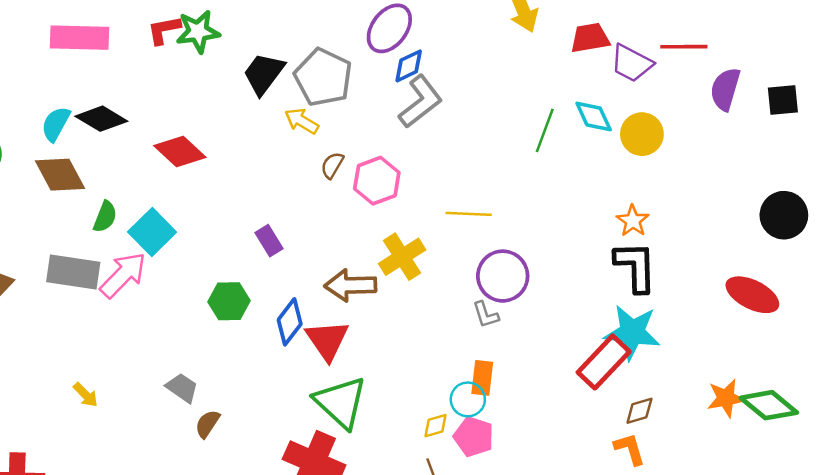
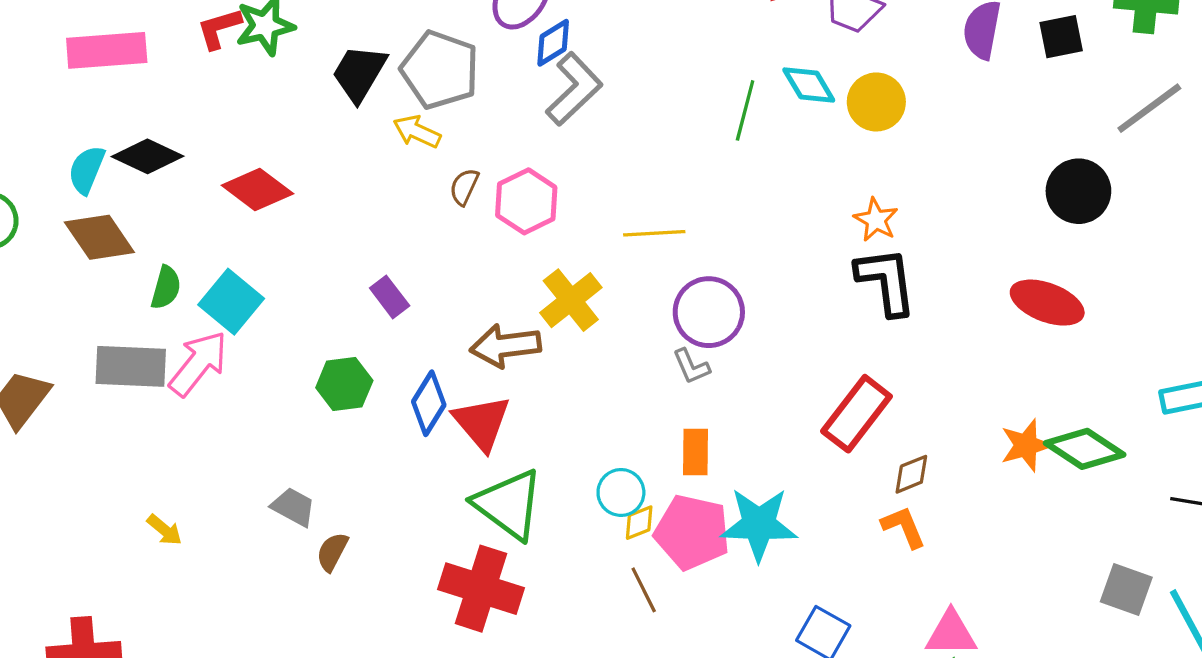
cyan star: (632, 332) -> (759, 524), moved
cyan circle: (468, 399) -> (621, 492), moved
pink pentagon: (474, 437) -> (692, 532), size x1.4

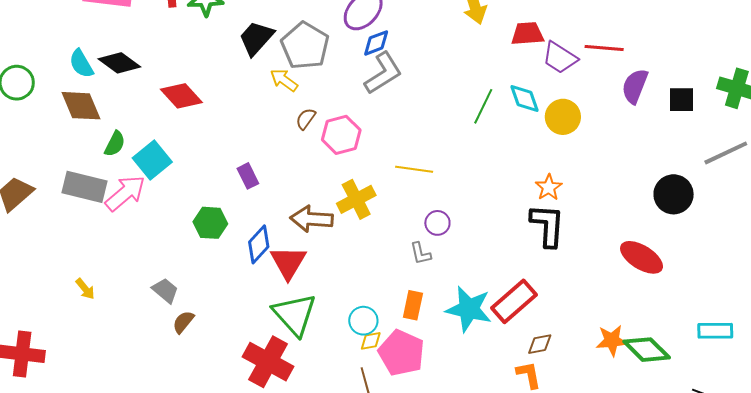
cyan semicircle: (87, 170) -> (81, 64), turned -64
purple circle: (709, 312) -> (437, 223), size x0.6
cyan star: (759, 524) -> (469, 309), moved

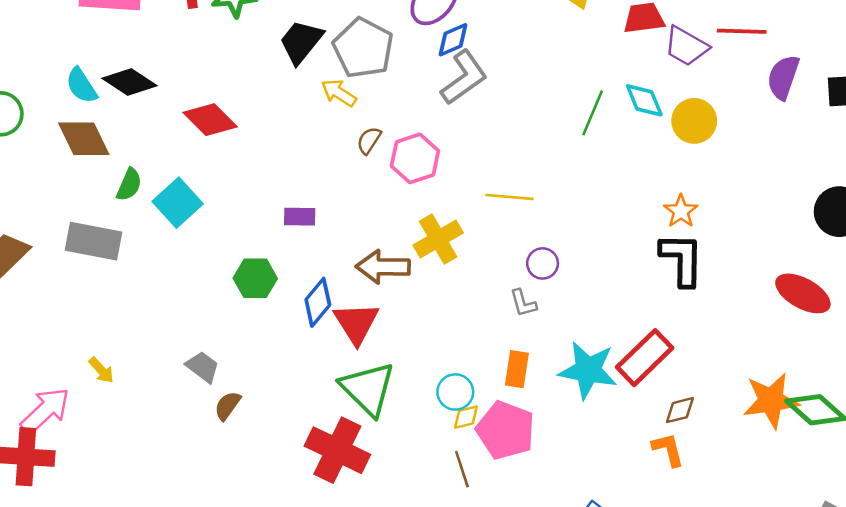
purple rectangle: (248, 176) -> (300, 217), turned -60
pink arrow: (125, 193) -> (45, 411), moved
orange star: (612, 340) -> (771, 401), size x1.4

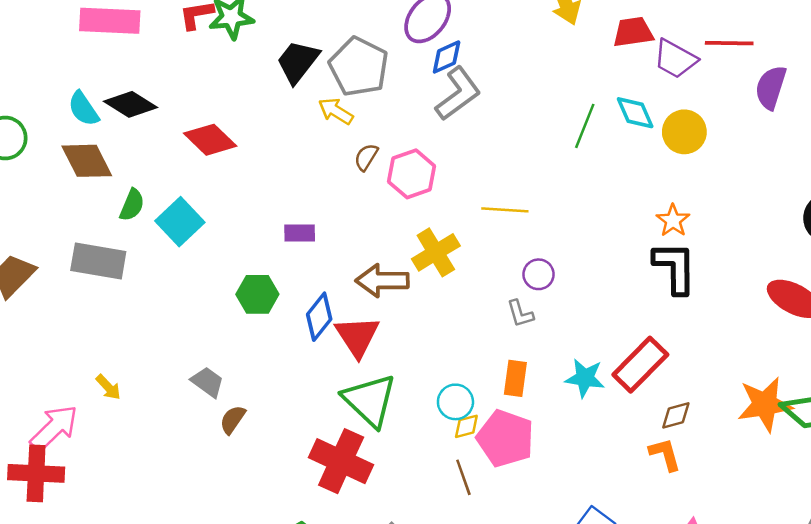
cyan star: (588, 370) -> (585, 378), size x0.7

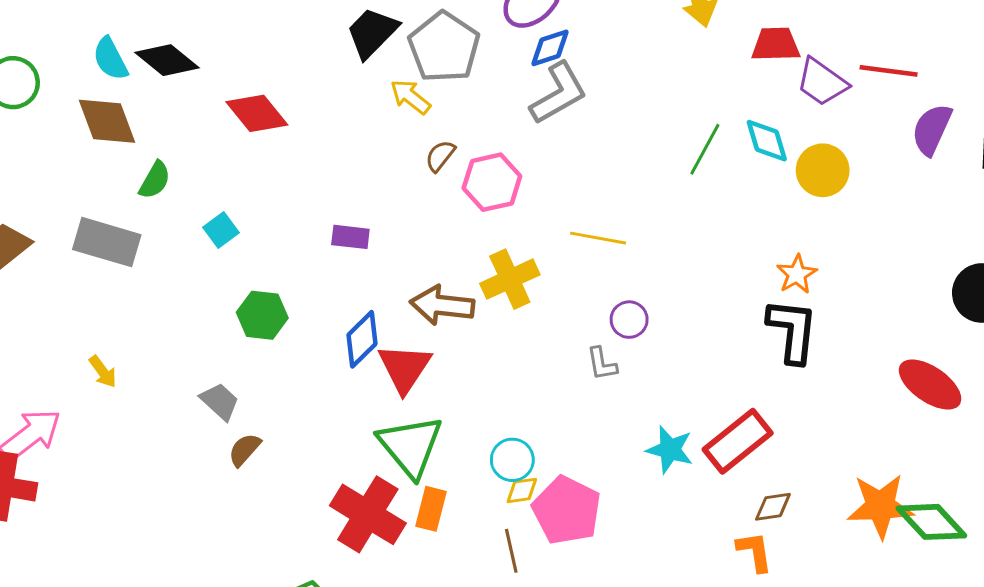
cyan square: (180, 222) -> (221, 230), moved, size x0.6
green hexagon: (257, 294) -> (262, 315), moved
orange rectangle: (515, 378) -> (431, 509), moved
yellow arrow: (108, 387) -> (103, 372), moved

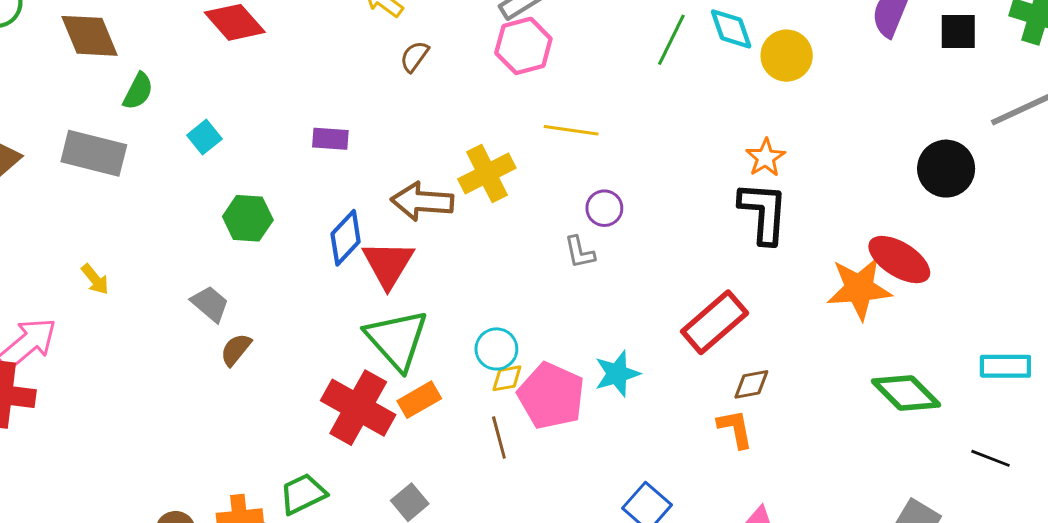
pink hexagon: (492, 182) -> (523, 46), moved
cyan star: (670, 450) -> (617, 374), moved, turned -30
orange star: (880, 506) -> (859, 288), moved
orange rectangle: (431, 509) -> (419, 400), turned 48

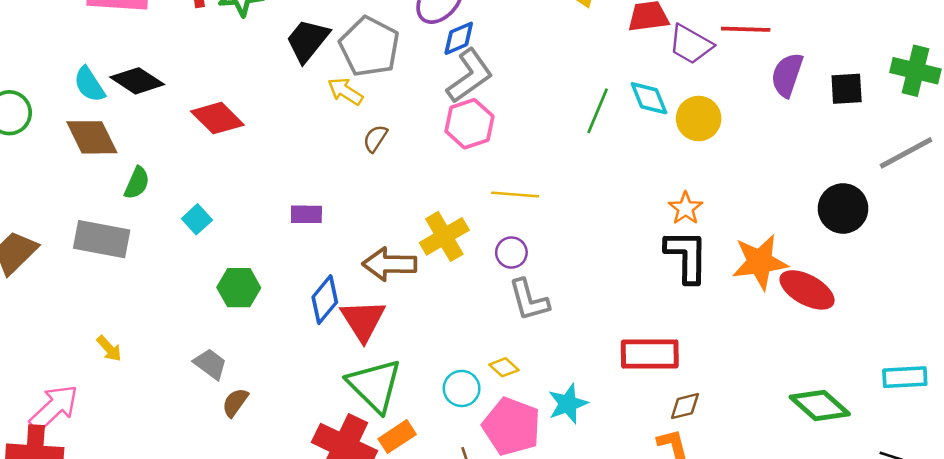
purple circle: (604, 208) -> (511, 253), moved
gray L-shape: (580, 252) -> (529, 300), size x1.5
orange star: (859, 288) -> (760, 262), moved
red rectangle: (715, 322) -> (650, 354), turned 44
yellow diamond: (507, 378) -> (504, 367), moved, turned 56

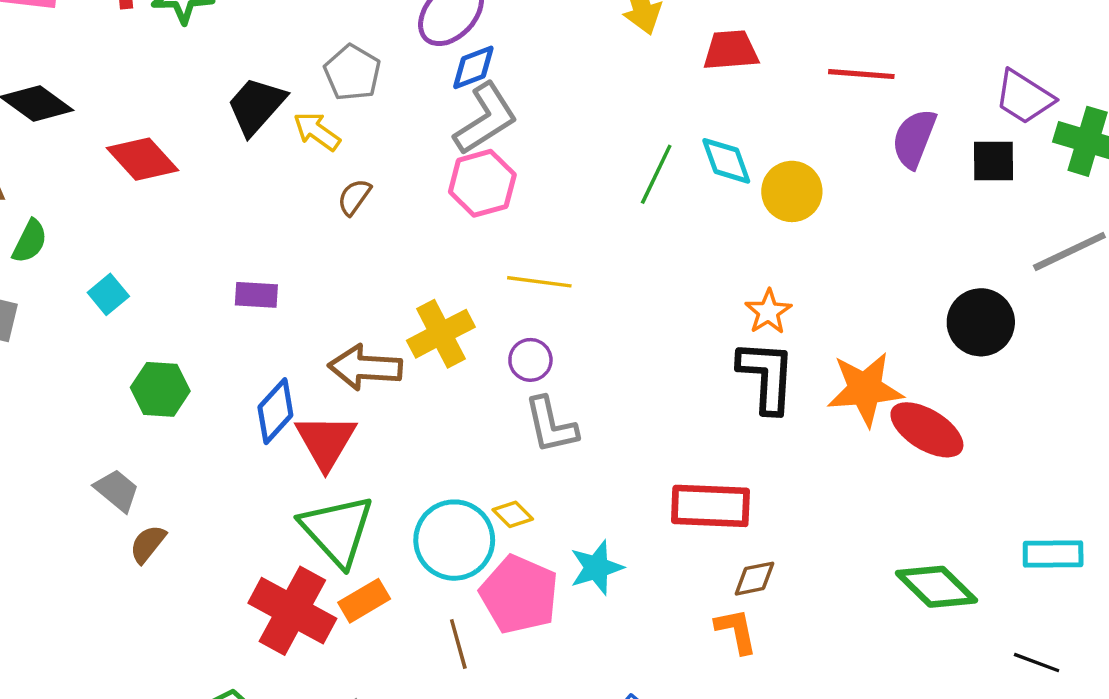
black trapezoid: (308, 40) -> (256, 106), moved
purple trapezoid: (691, 44) -> (1024, 97), moved
gray pentagon: (369, 47) -> (352, 73), size x0.7
cyan circle: (462, 388) -> (454, 540), size x1.6

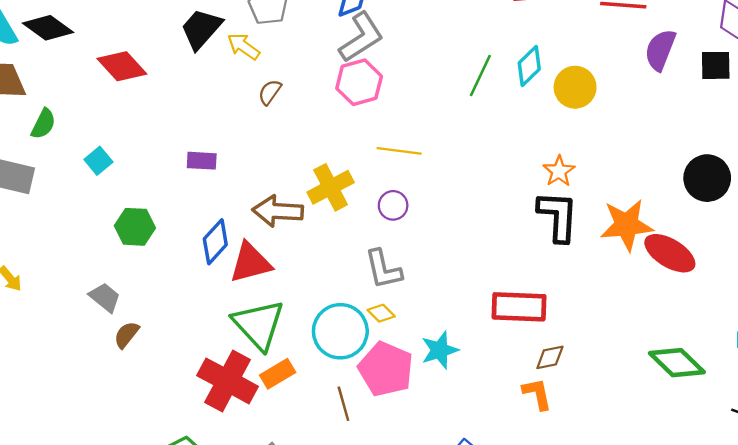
cyan diamond: (726, 161) -> (529, 66), turned 66
gray L-shape: (551, 425) -> (383, 269), moved
red triangle: (326, 441) -> (250, 263), turned 45

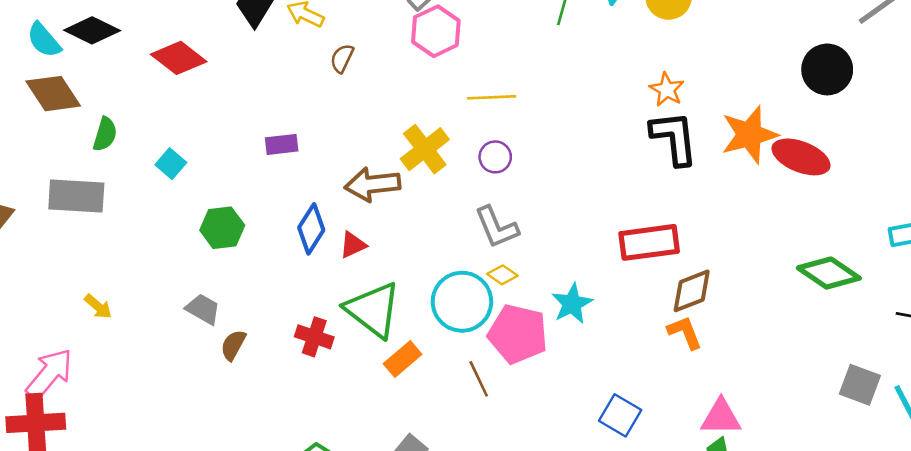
red triangle: (250, 263) -> (353, 245), size x0.6
brown diamond: (550, 357) -> (692, 291), size x1.4
red cross: (228, 381) -> (314, 337), moved, size x0.6

